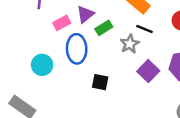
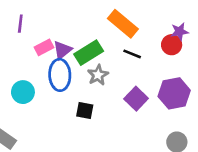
purple triangle: (85, 14) -> (62, 50), moved
green rectangle: (104, 28) -> (89, 53), size x1.5
gray star: (130, 44) -> (98, 75), moved

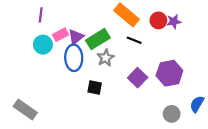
red circle: (172, 45) -> (158, 20), moved
cyan circle: (23, 92) -> (43, 45), moved

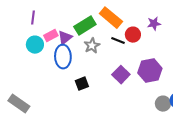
red circle: (158, 20) -> (133, 35), moved
green rectangle: (98, 39) -> (85, 26), moved
gray star: (106, 58) -> (92, 46), moved
black square: (95, 88) -> (82, 84), turned -32
gray circle: (172, 114) -> (163, 104), moved

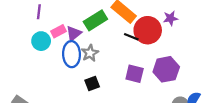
red circle: (133, 35) -> (148, 30), size x1.6
gray star: (92, 46) -> (90, 53), moved
purple square: (121, 75) -> (135, 74), turned -30

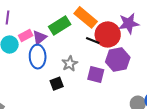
purple star: (170, 18) -> (129, 23), size x1.5
gray star: (90, 53) -> (70, 64), moved
purple hexagon: (166, 69) -> (118, 60), moved

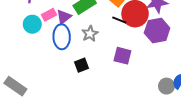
purple hexagon: (118, 60) -> (157, 30), moved
gray star: (70, 64) -> (90, 34), moved

